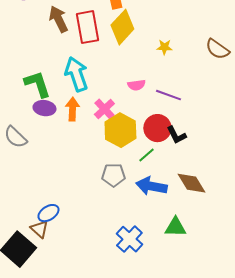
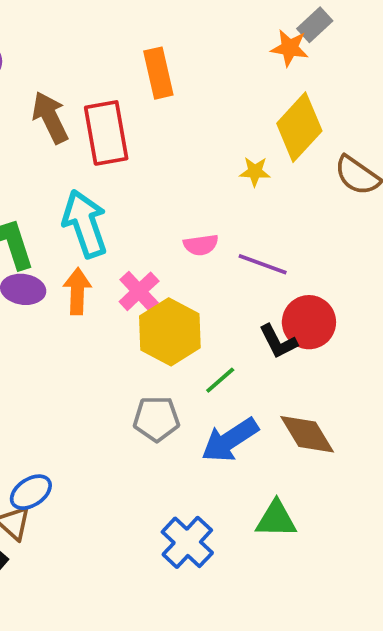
yellow diamond: (122, 27) -> (299, 127), moved
red circle: (157, 128) -> (309, 322), moved
blue arrow: (151, 186) -> (230, 440), turned -44

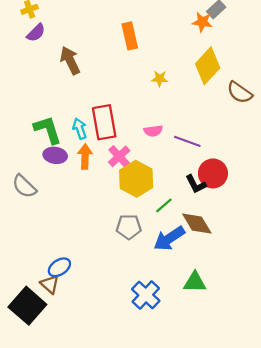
red rectangle: (106, 133) -> (104, 122), moved
yellow star: (255, 172) -> (160, 79), moved
cyan arrow: (85, 224) -> (80, 129), moved, size x0.6
brown diamond: (307, 434) -> (197, 224), moved

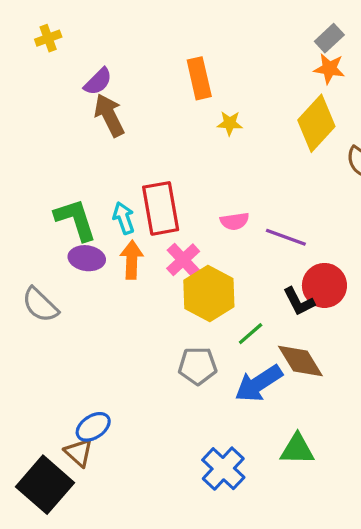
orange star: (202, 22) -> (329, 69), moved
purple semicircle: (36, 33) -> (98, 81), moved
yellow star: (160, 79) -> (230, 123), moved

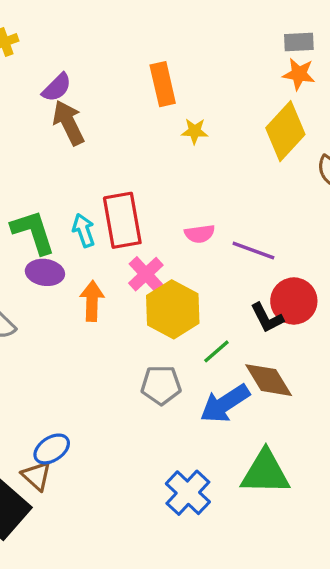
gray rectangle: (329, 38) -> (299, 42), turned 40
orange arrow: (132, 260) -> (92, 301), moved
green triangle: (297, 449) -> (265, 473), size x1.4

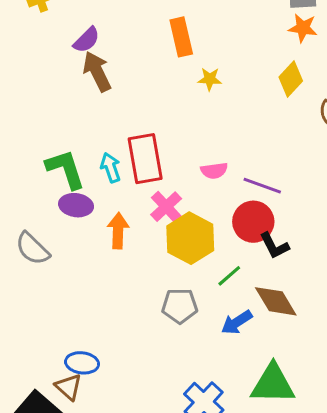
yellow diamond: (285, 131) -> (291, 79), size x0.7
red circle: (294, 301) -> (253, 222), moved
blue arrow: (225, 404) -> (237, 322), size x0.7
blue ellipse: (52, 449) -> (82, 363), turned 40

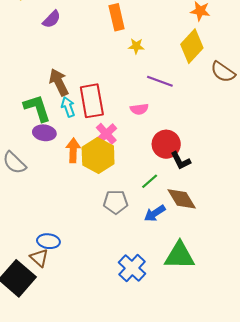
brown arrow: (97, 71) -> (59, 82), moved
yellow diamond: (291, 79) -> (192, 46), size x1.4
purple line: (262, 186) -> (160, 81), moved
yellow hexagon: (190, 238) -> (98, 156), moved

